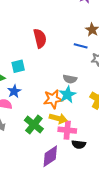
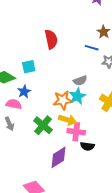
gray semicircle: (70, 79) -> (80, 81), turned -32

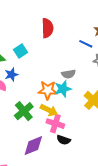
cyan square: (29, 67) -> (20, 51), turned -32

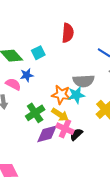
gray semicircle: (68, 74) -> (84, 81), size x1.5
black semicircle: (64, 140) -> (76, 134), moved, turned 112
purple diamond: (33, 146) -> (47, 134), moved

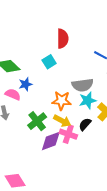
cyan square: (38, 53) -> (49, 62), moved
cyan star: (76, 95) -> (88, 100), moved
black semicircle: (76, 134) -> (85, 124), moved

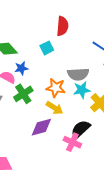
green cross: (37, 121) -> (23, 94), moved
black semicircle: (85, 124) -> (81, 129), moved, size x1.5
pink cross: (68, 134) -> (72, 142), moved

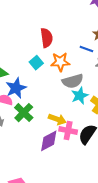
blue star: (21, 68) -> (16, 88), size x1.5
orange star: (56, 88) -> (60, 62), moved
pink cross: (72, 142) -> (68, 131), moved

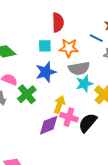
cyan square: (36, 63) -> (45, 46), turned 32
blue star: (16, 88) -> (46, 72), moved
yellow arrow: (57, 119) -> (59, 105), turned -96

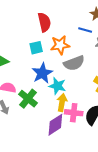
cyan star: (84, 84) -> (57, 86), moved, turned -30

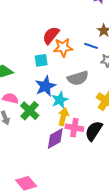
red semicircle: (44, 22) -> (51, 35), turned -132
orange star: (60, 45) -> (63, 47), moved
cyan star: (57, 86) -> (60, 100), turned 30

